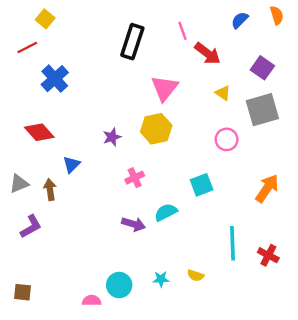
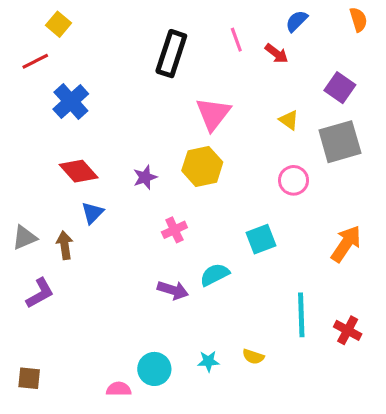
blue semicircle: (240, 20) -> (297, 21), moved
red arrow: (207, 54) -> (276, 54), moved, size x0.7
red diamond: (39, 132) -> (79, 171), moved

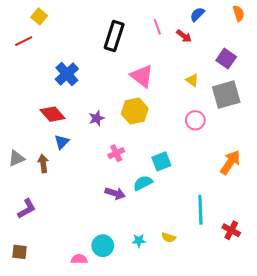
blue cross: (71, 101) -> (67, 74), moved
pink triangle: (213, 114) -> (142, 76), turned -30
cyan square: (261, 239) -> (161, 161), moved
purple L-shape: (40, 293) -> (27, 209), moved
red cross: (348, 330) -> (231, 230), moved

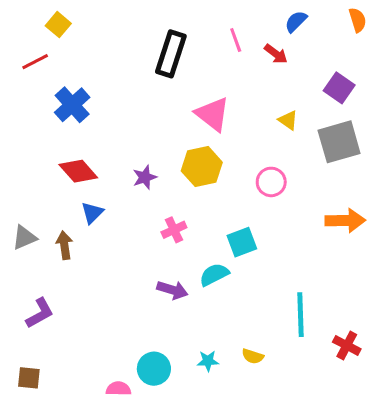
blue cross: (67, 74) -> (72, 105), moved
pink circle: (195, 120) -> (271, 182), moved
orange arrow: (230, 162) -> (345, 221), moved, turned 55

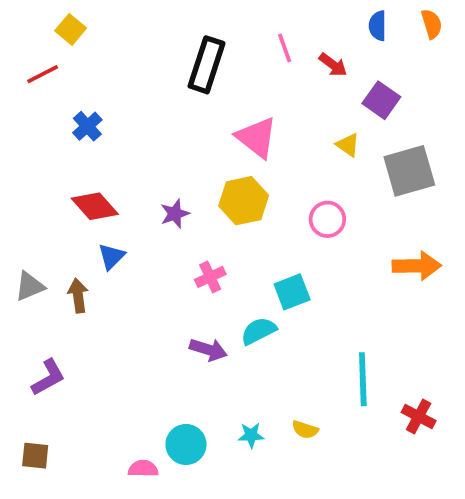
blue semicircle: (296, 21) -> (378, 26), moved, turned -45
purple square: (339, 88) -> (381, 100), moved
blue cross: (72, 105) -> (87, 126), size x0.7

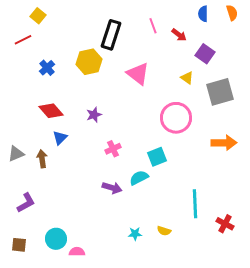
yellow hexagon: (244, 201) -> (89, 62), moved
pink circle: (327, 219) -> (176, 118), size x1.6
cyan circle: (186, 444) -> (56, 239), moved

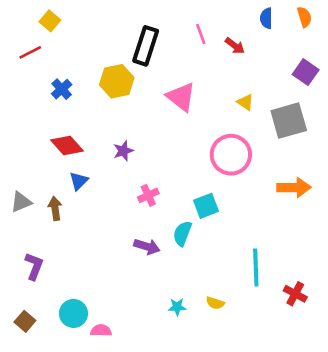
purple square: (205, 54) -> (306, 72), moved
cyan semicircle: (139, 178) -> (182, 233), turned -42
purple L-shape: (26, 203) -> (34, 266), turned -40
brown square: (19, 245) -> (25, 321), turned 35

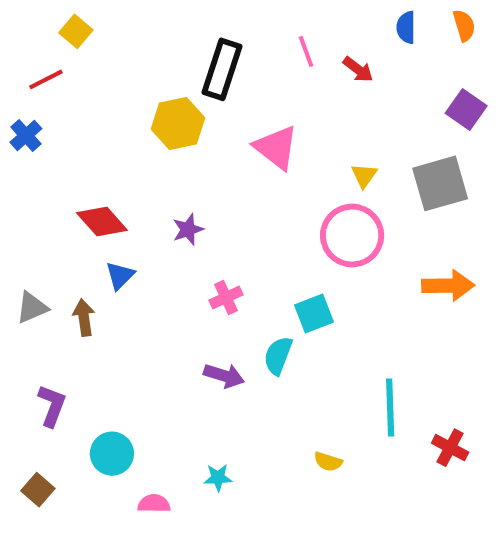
blue cross: (62, 89) -> (26, 135), moved
yellow triangle: (245, 102) -> (364, 175), moved, turned 30
cyan star: (177, 307) -> (218, 478), moved
cyan circle: (73, 313) -> (112, 454), moved

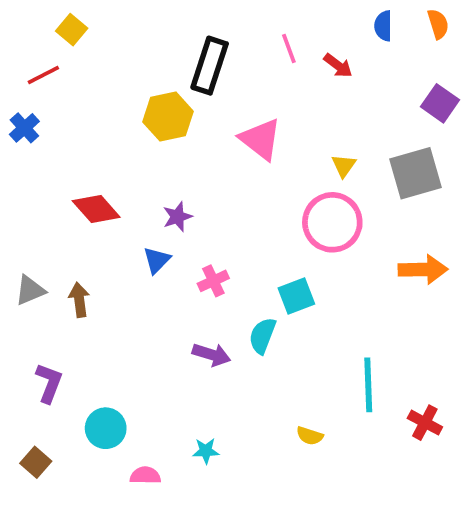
blue triangle: (120, 276) -> (157, 260), moved

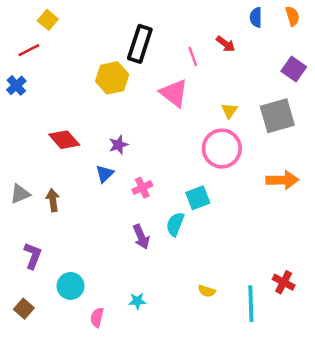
pink line: (289, 49) -> (193, 56), moved
purple arrow: (211, 355) -> (141, 237), turned 50
cyan line: (368, 385) -> (251, 304), moved
pink semicircle: (145, 475) -> (97, 317), turned -78

